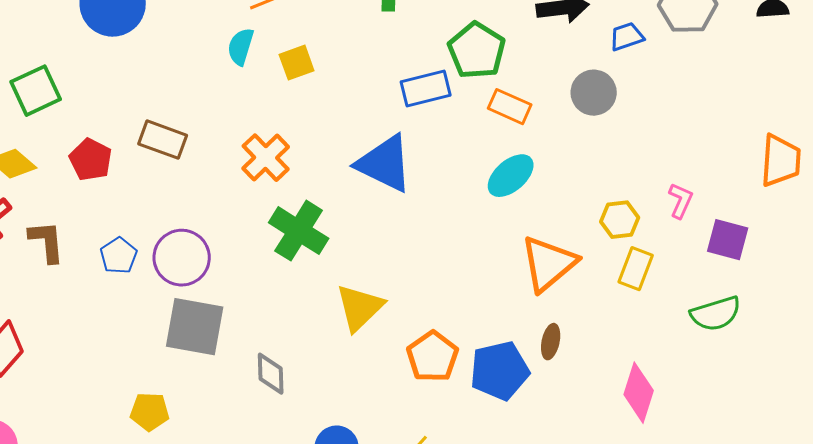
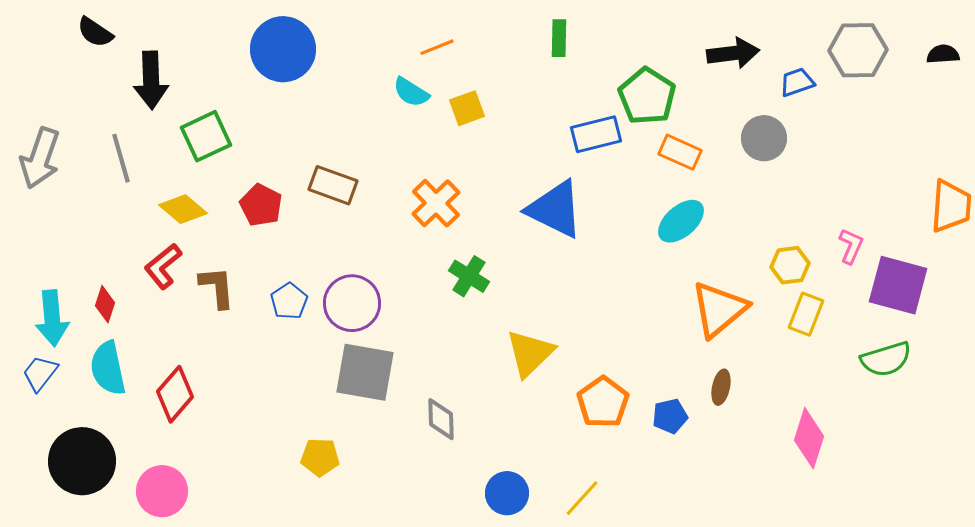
cyan semicircle: (241, 47) -> (411, 92), turned -75
green cross: (299, 231) -> (469, 276), size x0.7
purple square: (728, 240) -> (898, 285), size x1.4
blue pentagon: (500, 371) -> (670, 416), size x0.6

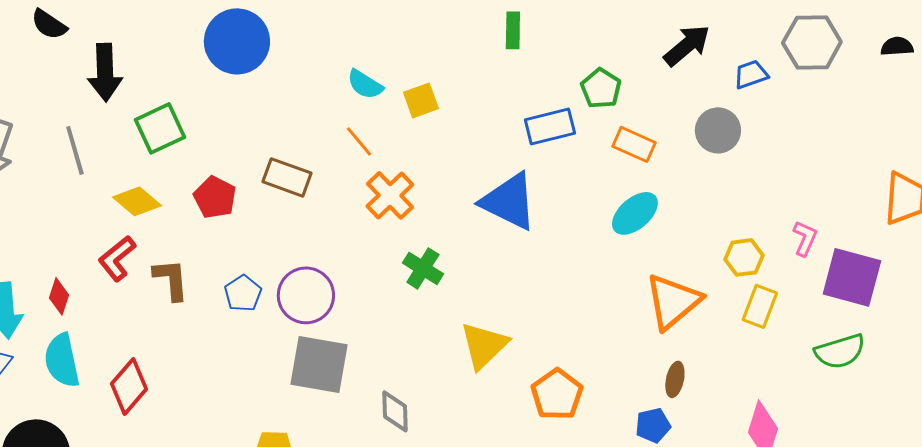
orange line: (437, 47) -> (359, 141), moved, turned 72
black arrow: (733, 53) -> (687, 45), turned -33
green pentagon: (647, 96) -> (601, 88), size x0.7
blue pentagon: (670, 416) -> (653, 425), moved

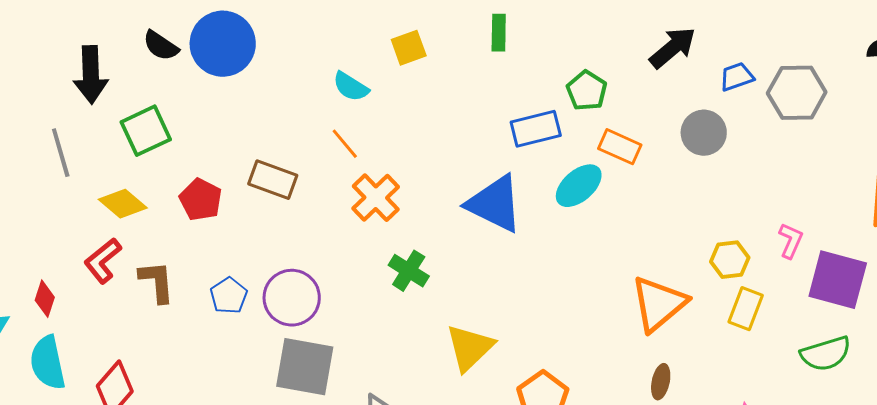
black semicircle: (49, 24) -> (161, 46), moved
gray hexagon: (812, 42) -> (797, 93), moved
yellow square: (421, 100) -> (409, 48), moved
cyan ellipse: (635, 213) -> (579, 186), moved

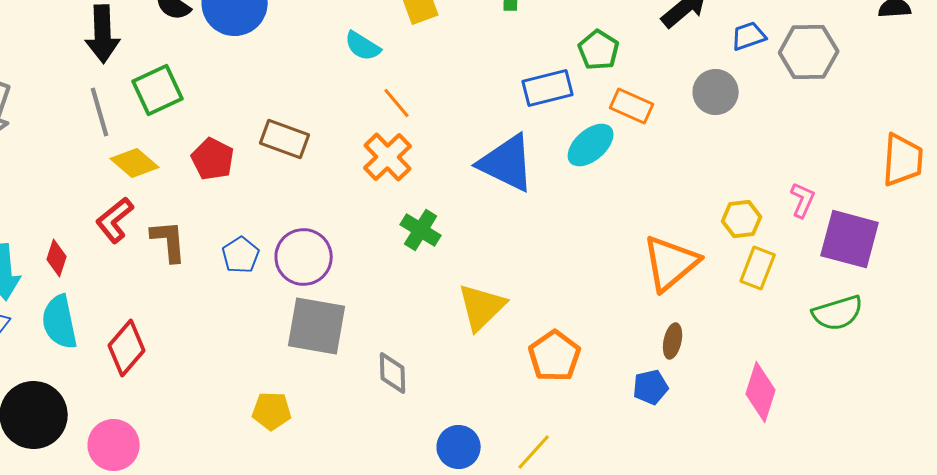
orange line: (345, 144) -> (397, 103), moved
gray line: (61, 153) -> (100, 112), moved

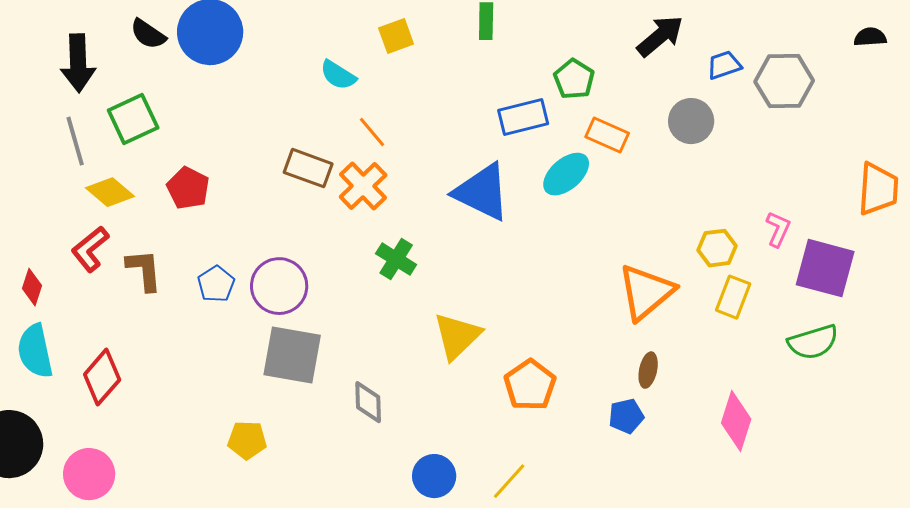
brown rectangle: (285, 139) -> (308, 168), moved

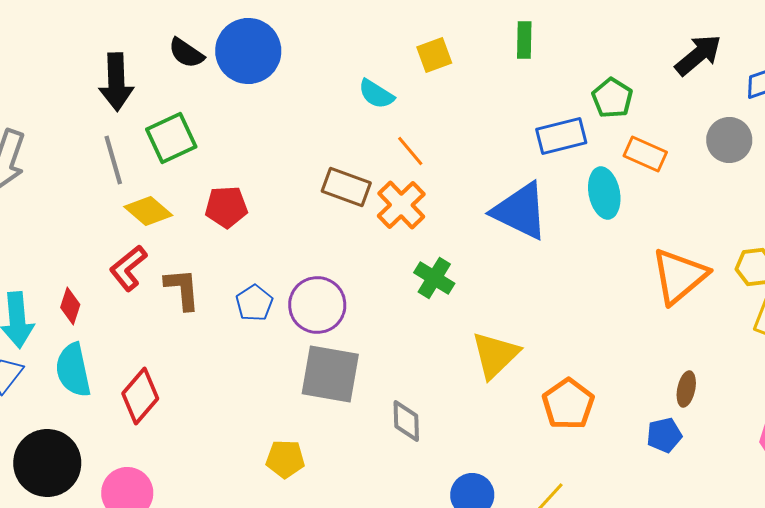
cyan ellipse: (566, 174) -> (604, 193), turned -60
red pentagon: (188, 188) -> (226, 207), turned -30
orange triangle: (646, 292) -> (679, 276), moved

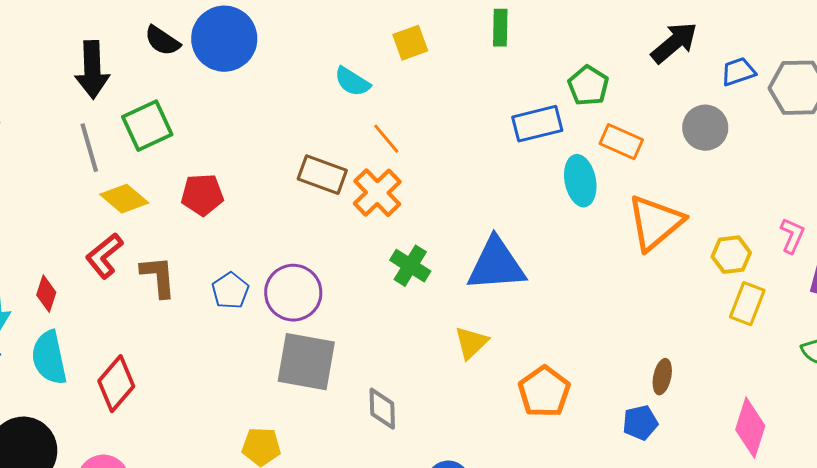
blue triangle: (520, 211) -> (496, 265), moved, turned -30
orange triangle: (679, 276) -> (655, 223), moved
yellow triangle: (495, 355) -> (471, 343), size x0.7

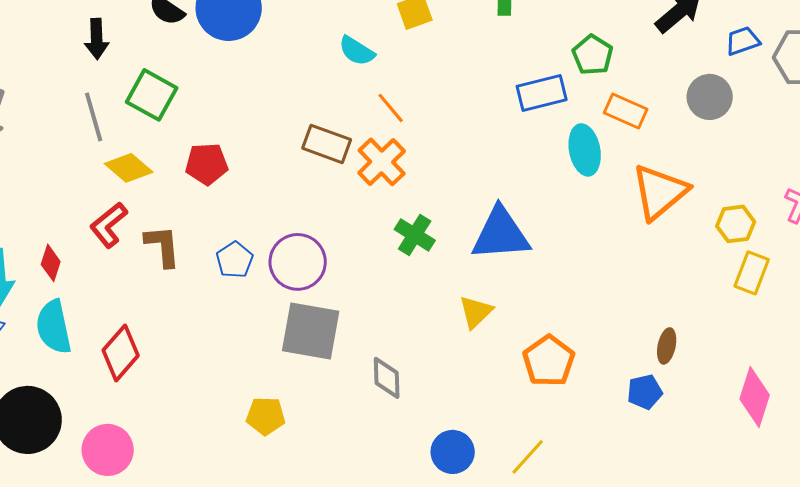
black arrow: (92, 70) -> (97, 39), size x0.7
green square: (147, 126) -> (152, 95), turned -36

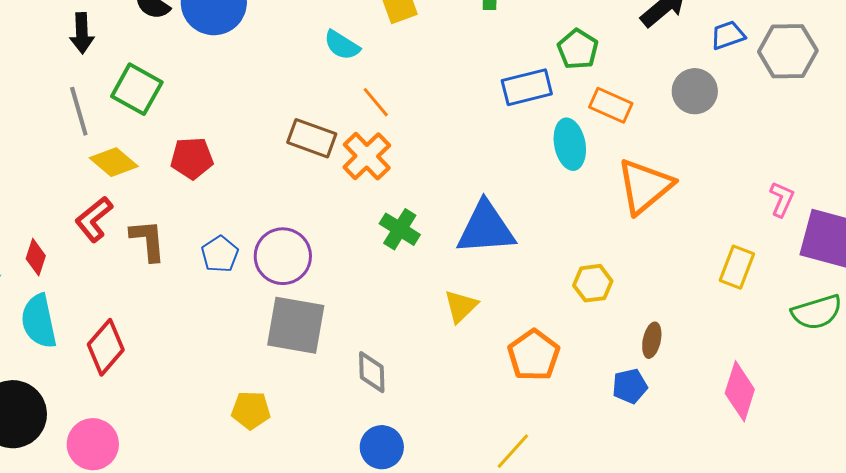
yellow hexagon: (736, 224) -> (593, 283), moved
blue circle: (453, 452) -> (382, 447), moved

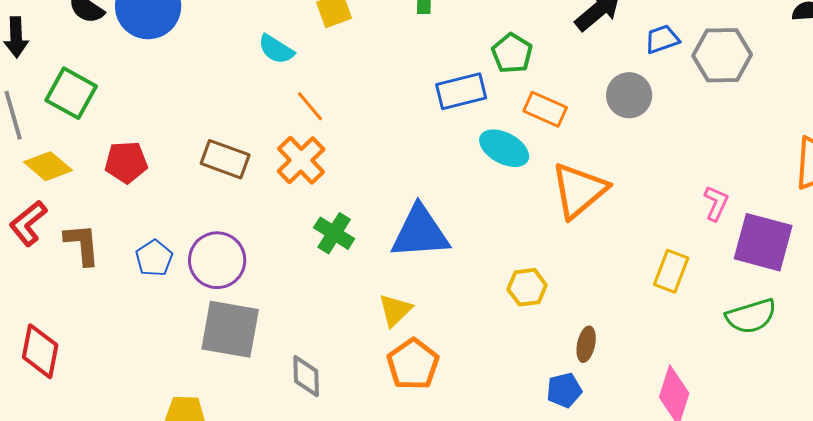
brown rectangle: (312, 138) -> (225, 159), moved
cyan ellipse: (570, 144) -> (504, 148), turned -51
red diamond: (106, 347) -> (40, 351), turned -30
orange pentagon: (534, 355) -> (413, 364), moved

